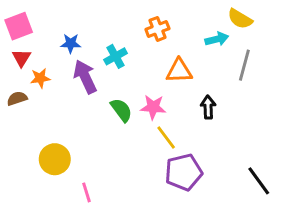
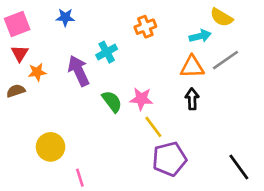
blue star: (71, 43) -> (65, 17), moved
gray line: (244, 65) -> (225, 60), turned 40
orange triangle: (179, 71) -> (192, 67), moved

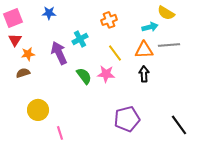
gray line: (225, 60) -> (169, 45), turned 30
brown semicircle: (16, 91) -> (23, 73), moved
yellow line: (153, 127) -> (115, 53), moved

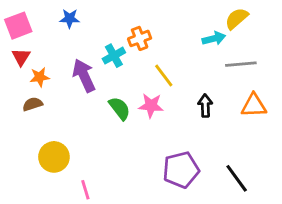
yellow semicircle: (166, 13) -> (237, 18), turned 108
orange cross: (109, 20) -> (140, 38), moved
orange triangle: (144, 50) -> (254, 106), moved
black line: (179, 125) -> (237, 178), moved

